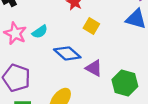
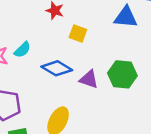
green hexagon: (125, 83) -> (122, 74), moved

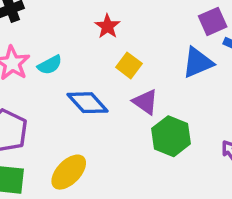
blue triangle: (126, 17) -> (198, 63), turned -45
purple triangle: (89, 79) -> (145, 102), moved

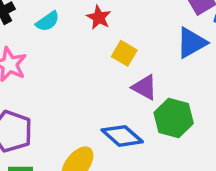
cyan semicircle: (50, 65) -> (48, 21), moved
blue diamond: (88, 103) -> (122, 136), moved

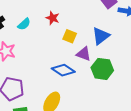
blue triangle: (191, 43) -> (101, 36), moved
blue diamond: (122, 136) -> (63, 70), moved

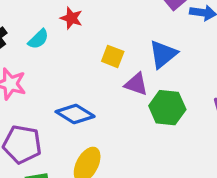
red star: (53, 18) -> (71, 18), moved
blue diamond: (63, 70) -> (75, 114), moved

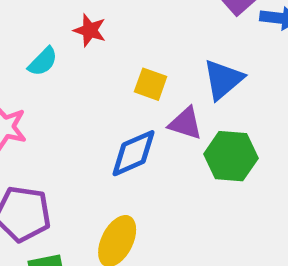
blue diamond: (75, 114) -> (133, 153), moved, turned -54

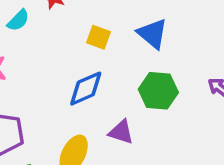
blue triangle: (223, 79) -> (153, 34), turned -40
purple triangle: (185, 123) -> (121, 132), moved

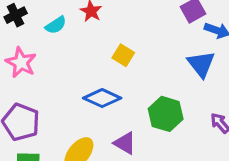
blue triangle: (153, 34) -> (201, 64), moved
blue diamond: (86, 89) -> (102, 98), turned 36

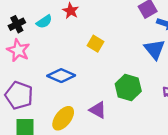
black cross: (16, 15) -> (17, 24), moved
blue diamond: (102, 98) -> (61, 76), moved

